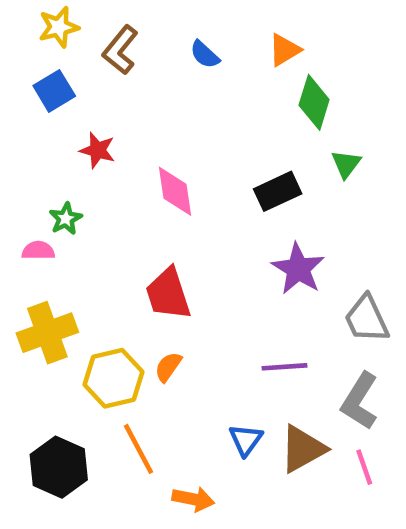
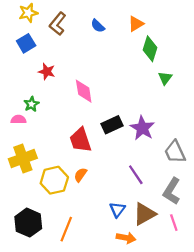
black rectangle: (278, 191) -> (112, 125), moved
purple line: (284, 367) -> (136, 175), turned 60
orange line: (139, 449) -> (66, 229), moved, turned 50
orange arrow: (193, 499) -> (126, 238), moved

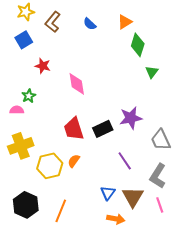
black rectangle: (112, 125) -> (103, 129), moved
purple star: (142, 128) -> (131, 118), turned 30
brown triangle: (145, 214) -> (133, 197), turned -30

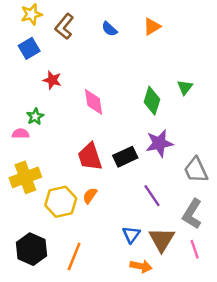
green diamond: (138, 45) -> (152, 101), moved

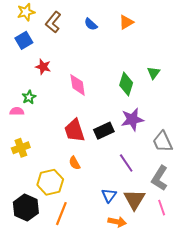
yellow cross: (25, 177) -> (21, 148), size x0.7
orange semicircle: (90, 196) -> (75, 163), turned -64
yellow hexagon: (61, 202) -> (50, 182), moved

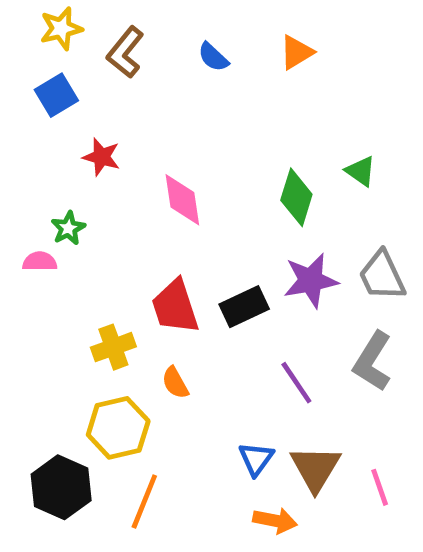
green triangle: (154, 73) -> (361, 171), turned -32
gray trapezoid: (163, 142) -> (382, 276), moved
yellow cross: (21, 148) -> (113, 347), moved
gray L-shape: (160, 178) -> (372, 361), moved

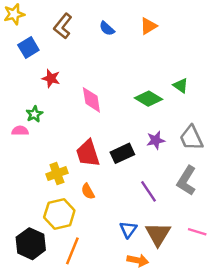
yellow star: (61, 29) -> (14, 14), moved
green diamond: (296, 197) -> (148, 99), turned -76
purple star: (311, 280) -> (156, 140), size x0.7
pink line: (380, 487) -> (197, 232), moved, turned -54

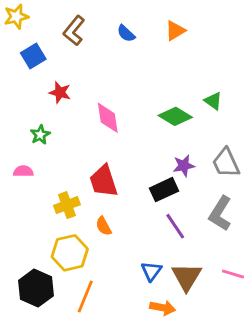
pink semicircle: (20, 131) -> (23, 171), moved
black rectangle: (122, 153) -> (164, 190), moved

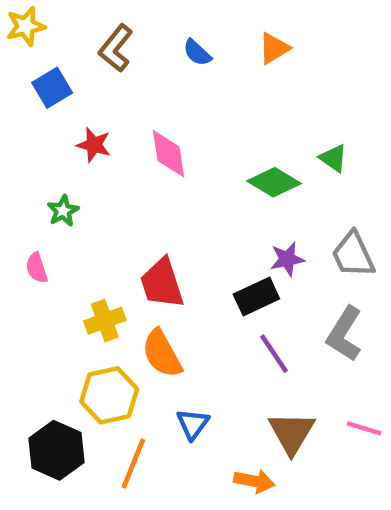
pink diamond: (108, 118) -> (169, 154), moved
pink semicircle: (23, 171) -> (37, 268), turned -108
orange semicircle: (104, 226) -> (162, 354), size x1.6
blue triangle: (151, 271) -> (193, 424), moved

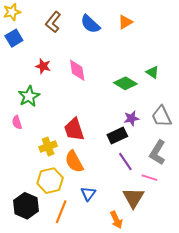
blue semicircle: (197, 53) -> (90, 24), size x1.5
blue square: (52, 88) -> (14, 38), moved
green star: (63, 211) -> (29, 96), size x1.5
pink line: (364, 428) -> (149, 178), moved
orange arrow: (254, 481) -> (116, 220), turned 54

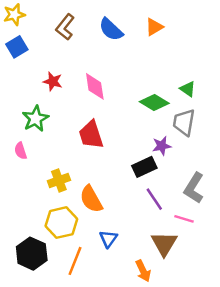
gray trapezoid: (162, 116) -> (184, 122), moved, turned 35
red trapezoid: (74, 129) -> (91, 135), moved

